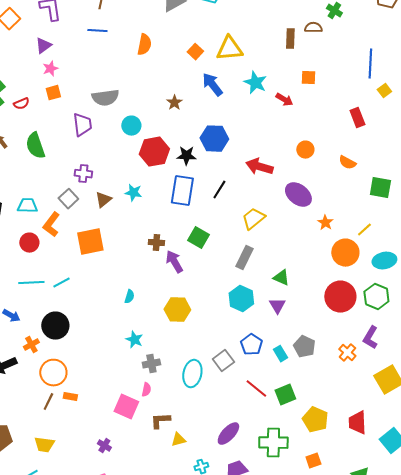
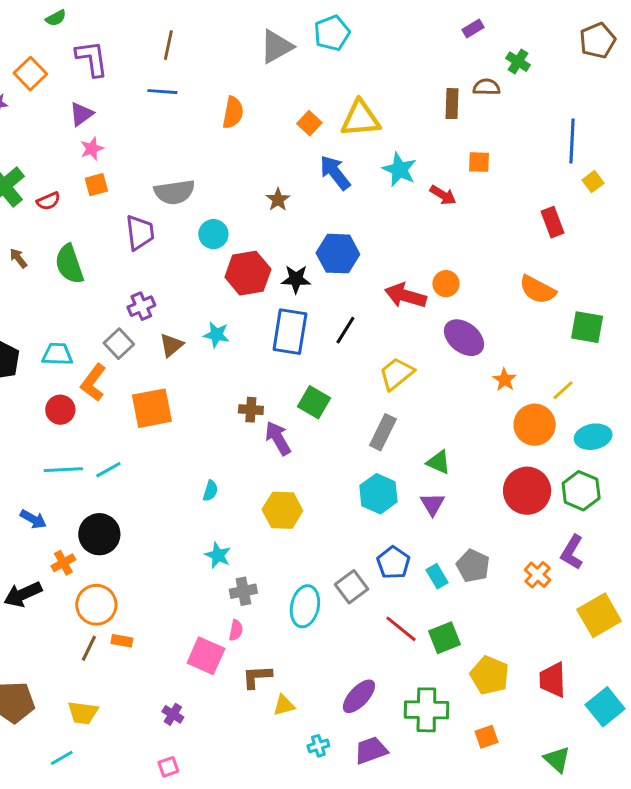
orange circle: (305, 150) -> (446, 284), moved
orange semicircle: (347, 163) -> (538, 290), size x1.4
purple cross: (83, 174) -> (141, 306), turned -30

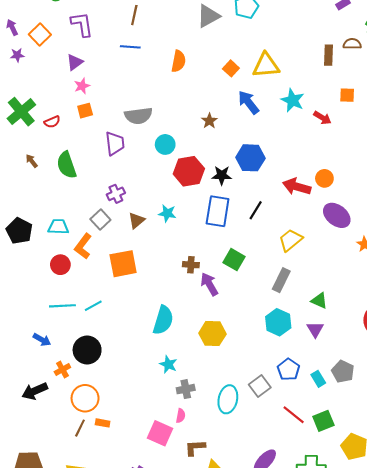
cyan semicircle: (210, 491) -> (163, 320), size x2.0

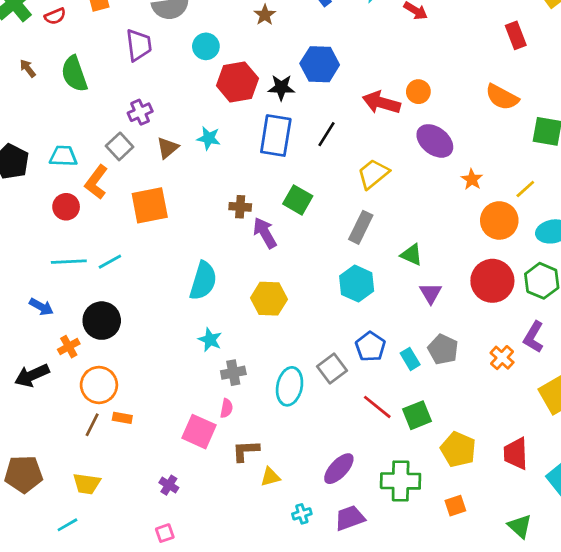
purple triangle: (315, 329) -> (431, 293), moved

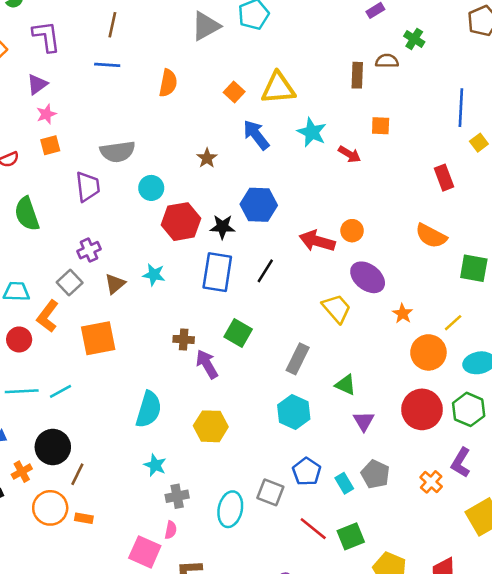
yellow trapezoid: (373, 174) -> (336, 308), moved, turned 88
gray square: (332, 369) -> (270, 492), turned -32
orange rectangle: (122, 418) -> (84, 518), moved
brown line: (92, 425) -> (77, 474), moved

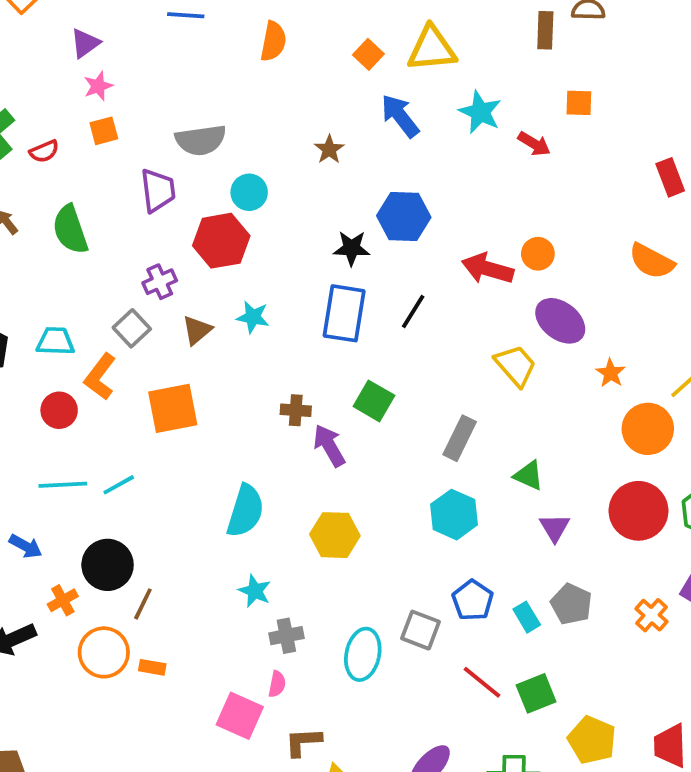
red hexagon: (181, 222) -> (221, 241), moved

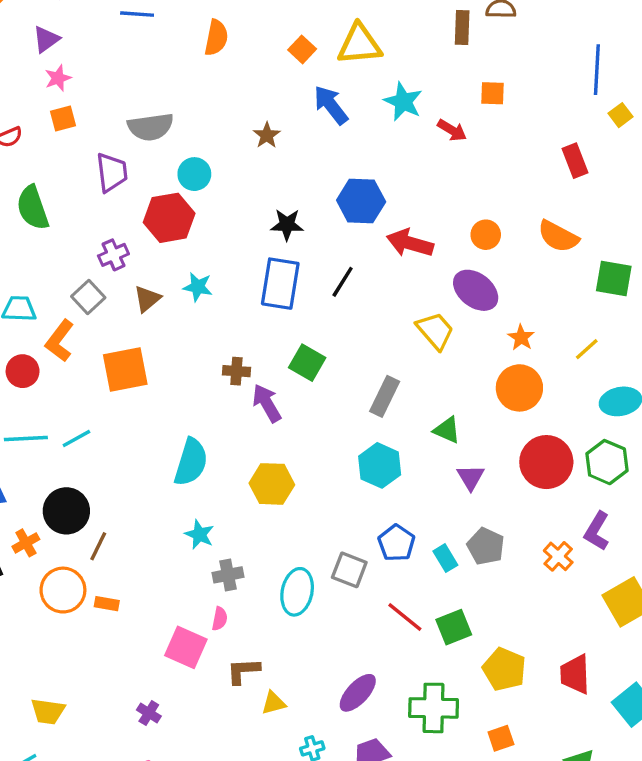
blue hexagon: (404, 216) -> (361, 201), moved
orange circle: (538, 254) -> (486, 235), moved
orange circle: (648, 429) -> (519, 388), moved

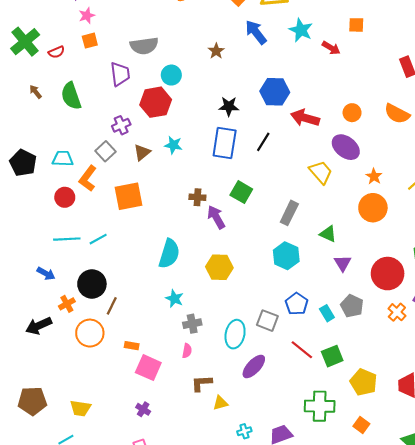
red circle: (546, 462) -> (388, 274), moved
orange rectangle: (107, 604) -> (132, 346), moved
pink square: (186, 647) -> (148, 368), moved
purple ellipse: (358, 693) -> (254, 366), moved
orange square: (501, 738) -> (361, 425), turned -35

